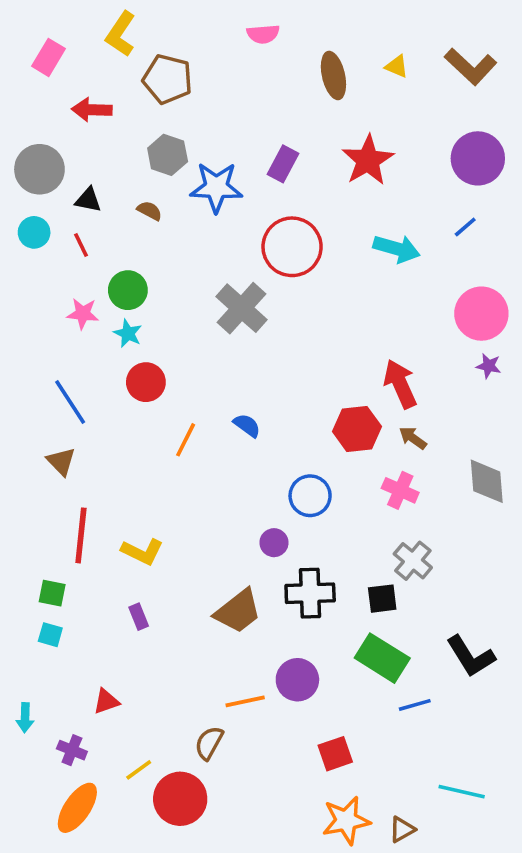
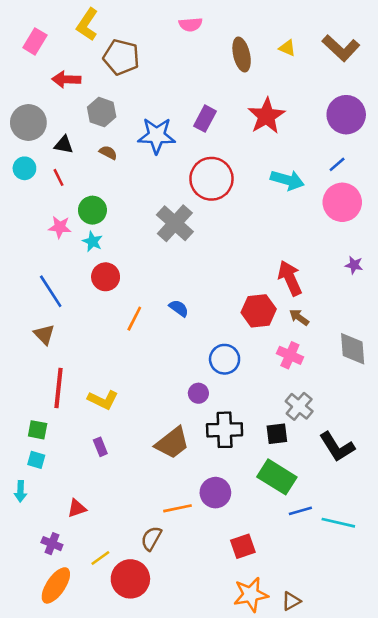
gray hexagon: (168, 155) -> (102, 112), moved
pink circle: (481, 314) -> (342, 202), moved
black L-shape: (471, 656) -> (337, 447), moved
cyan arrow: (25, 718) -> (21, 491), moved
cyan line: (462, 792) -> (338, 523), moved

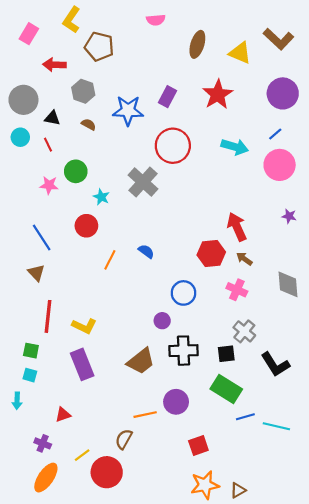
yellow triangle: (287, 48) -> (240, 53), moved, size x1.6
brown ellipse: (242, 55) -> (197, 44), turned 30
cyan star: (92, 242) -> (101, 197), moved
purple rectangle: (100, 447) -> (82, 364), size x2.0

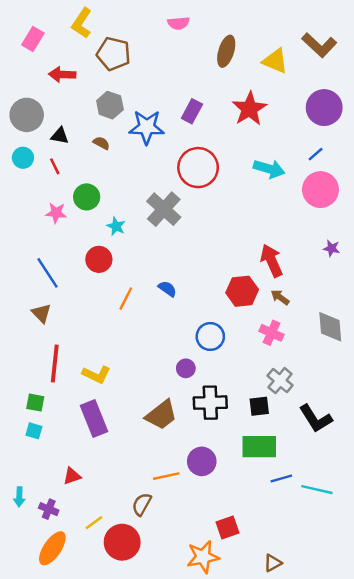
gray hexagon: (83, 91) -> (110, 105), moved
green rectangle: (226, 389) -> (259, 447), turned -32
cyan arrow: (17, 401) -> (19, 497), moved
red square: (198, 446) -> (227, 527), moved
orange star: (205, 485) -> (203, 557), moved

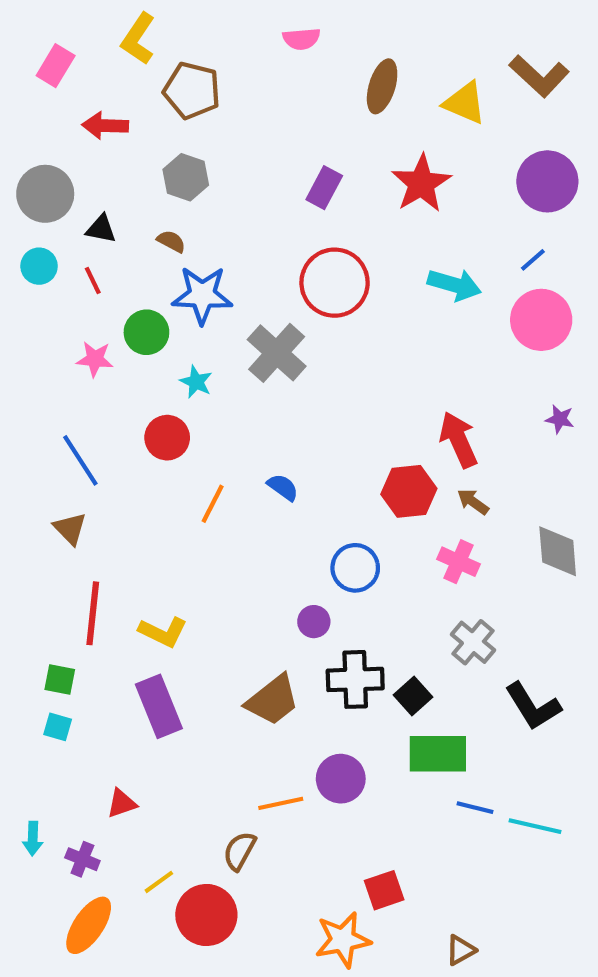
blue star: (147, 127) -> (202, 295), moved
black square: (259, 406) -> (413, 696), moved, turned -35
blue line: (281, 479) -> (475, 808), turned 30

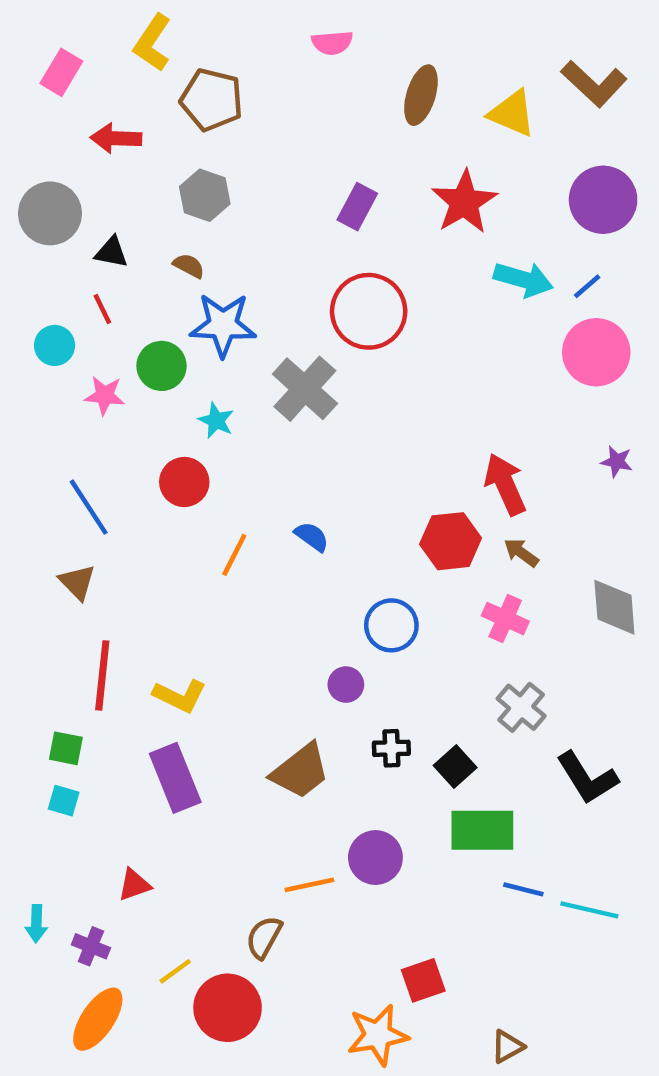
cyan circle: (39, 266) -> (55, 345), moved
cyan arrow: (454, 285) -> (523, 279), moved
black cross: (355, 679) -> (391, 748), size x0.6

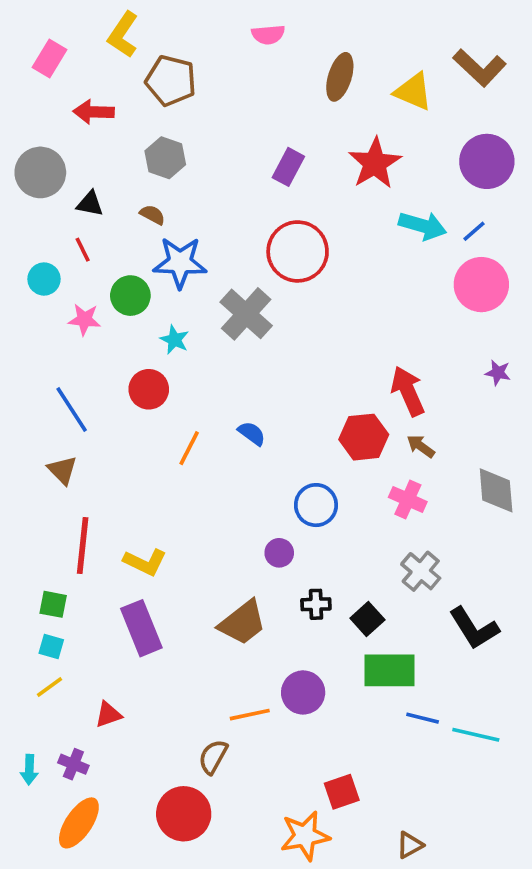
cyan arrow: (36, 924) -> (29, 770), moved
yellow line: (175, 971) -> (50, 687), moved

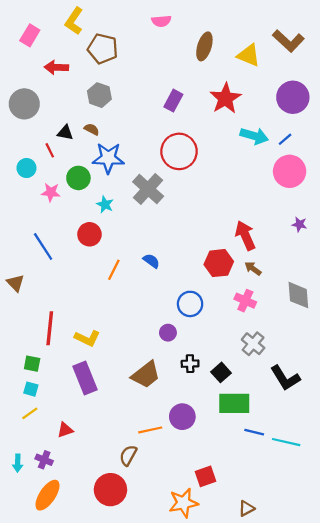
black triangle: (90, 204) -> (65, 133), moved
brown triangle: (62, 470) -> (15, 283), moved

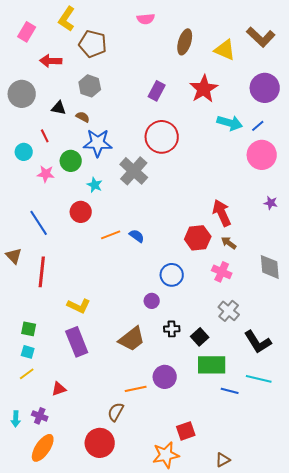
black triangle: (65, 133) -> (59, 108), moved
orange line: (114, 270) -> (111, 235), moved, turned 42
red line: (50, 328) -> (42, 272), moved
cyan line: (286, 442) -> (259, 379), moved

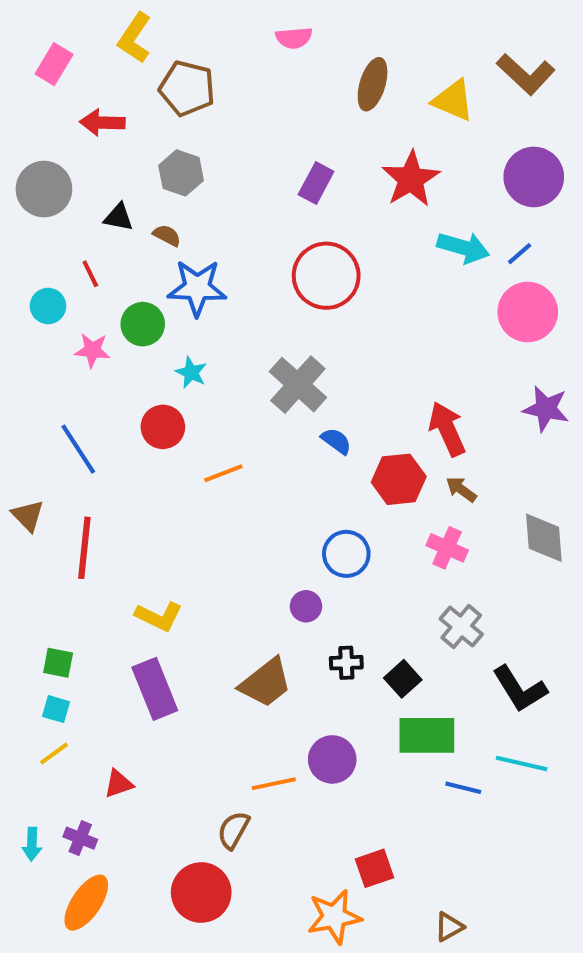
gray cross: (134, 171) -> (298, 385), moved
purple star: (271, 203) -> (546, 409), size x1.6
blue semicircle: (137, 236) -> (336, 441), moved

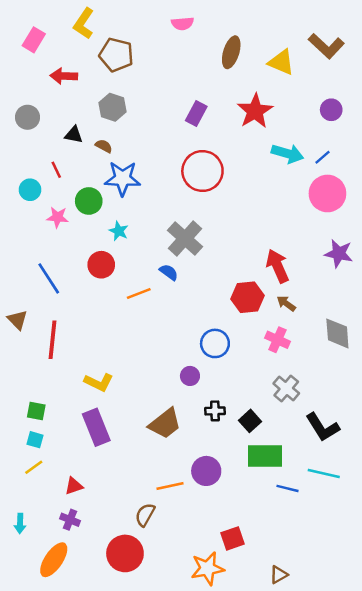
purple circle: (534, 177) -> (331, 110), size x0.6
gray circle: (44, 189) -> (27, 117), size x0.7
blue semicircle: (336, 441) -> (169, 272), moved
purple cross: (80, 838) -> (70, 520), moved

